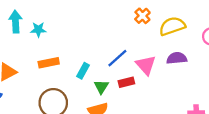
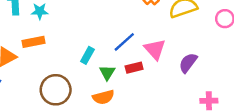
purple semicircle: (177, 58) -> (188, 63), moved, turned -48
orange rectangle: (49, 63) -> (34, 42), moved

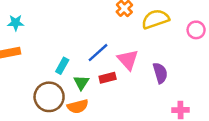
purple semicircle: (188, 63) -> (160, 73), turned 126
brown circle: (56, 90) -> (49, 97), moved

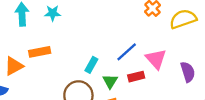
cyan star: (16, 23) -> (53, 13), moved

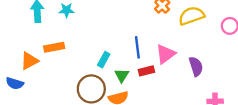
blue line: (127, 52) -> (137, 47), turned -55
pink triangle: (156, 59) -> (166, 54), turned 35

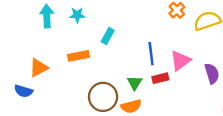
orange rectangle: (54, 47) -> (78, 56), moved
cyan rectangle: (104, 60) -> (108, 36), moved

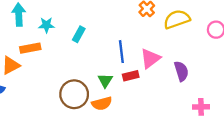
cyan star: (77, 15) -> (46, 25), moved
orange rectangle: (78, 56) -> (30, 48), moved

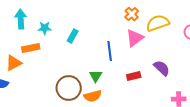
pink triangle: (150, 58) -> (135, 38), moved
purple semicircle: (181, 71) -> (162, 68), turned -30
red rectangle: (131, 76) -> (134, 76), moved

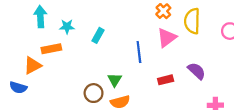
yellow semicircle: (158, 23) -> (192, 21), turned -70
green triangle: (96, 76) -> (115, 80), moved
brown circle: (69, 88) -> (94, 93), size x0.7

